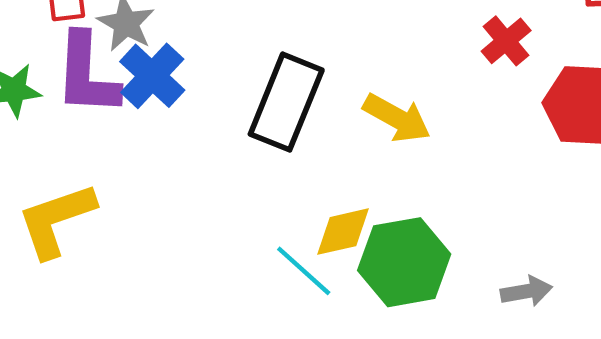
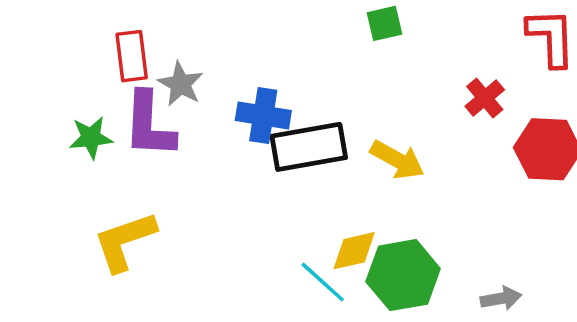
blue cross: (152, 76) -> (263, 115), moved, turned -34
black rectangle: (286, 102) -> (309, 147), turned 58

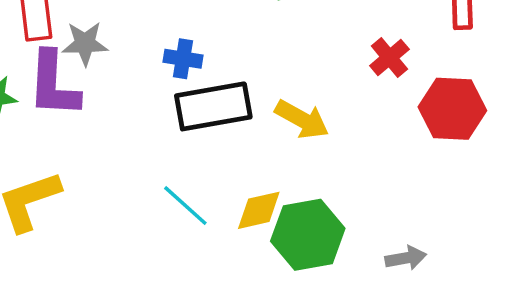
gray star: (181, 84) -> (85, 44), turned -30
blue cross: (263, 115) -> (183, 59), moved, size x0.7
cyan line: (323, 282) -> (185, 206), moved

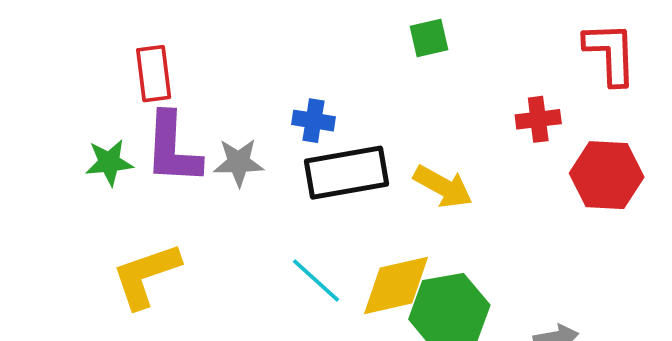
gray star: (85, 44) -> (239, 162), moved
red cross: (389, 58) -> (538, 119), turned 33
yellow diamond: (259, 210) -> (396, 286), size x1.4

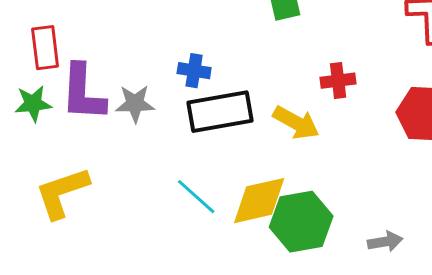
red rectangle: (154, 74) -> (45, 48), moved
red cross: (538, 119) -> (338, 81), moved

